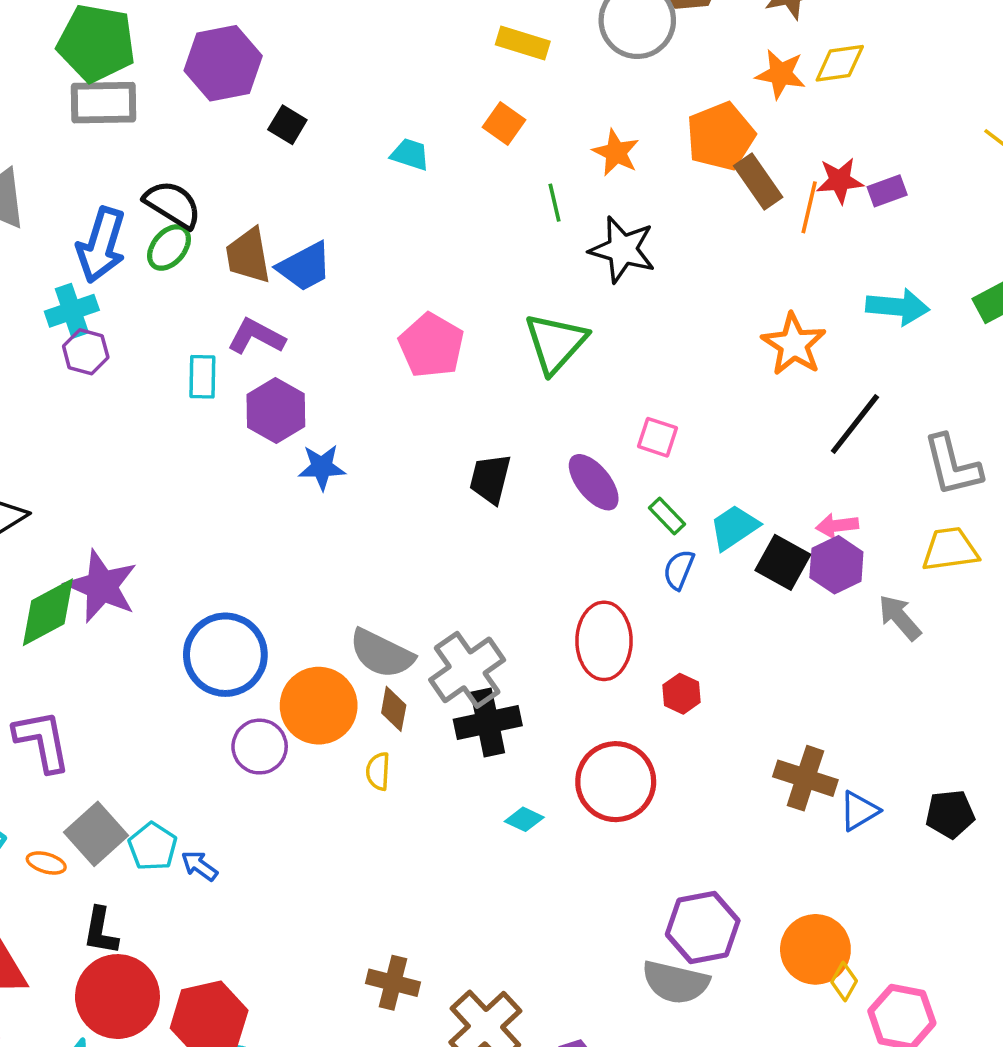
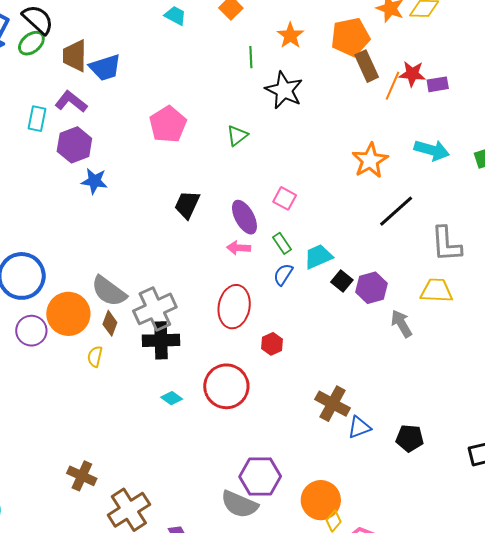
green triangle: (555, 343) -> (237, 136), size x0.6
pink arrow: (837, 526) -> (239, 248), moved
black square: (783, 562) -> (342, 281), size x0.7

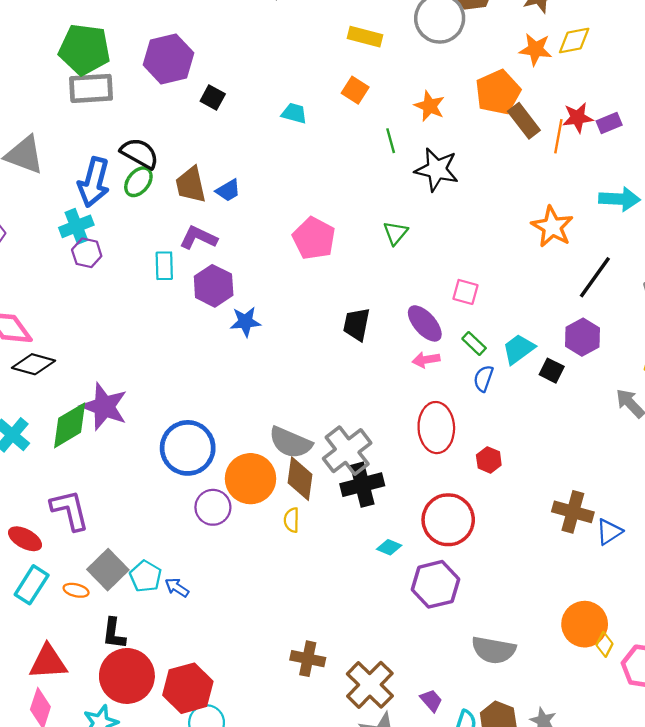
blue trapezoid: (105, 68) -> (228, 190), size x0.7
purple hexagon: (371, 288) -> (583, 337), moved
brown diamond: (110, 323) -> (300, 479), size x1.5
purple hexagon: (260, 476) -> (435, 584), moved

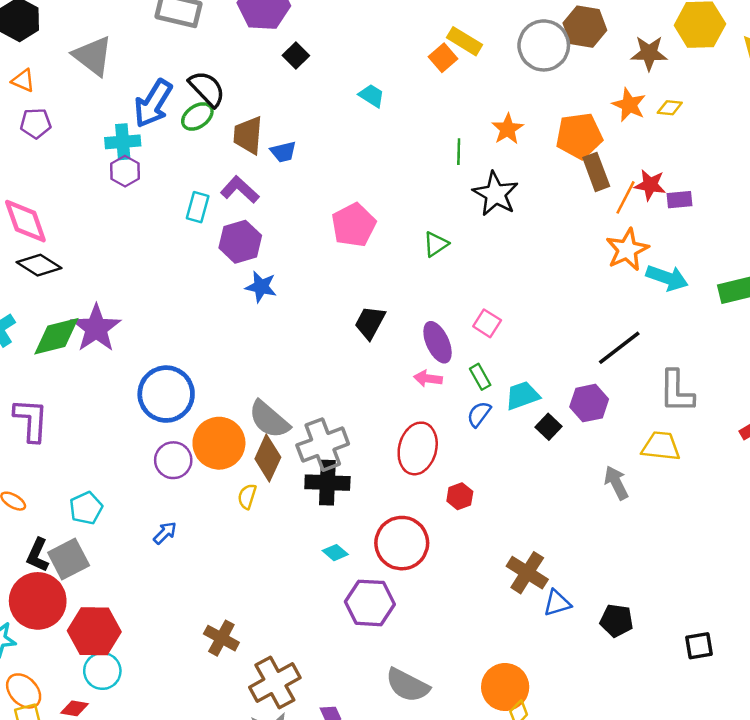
yellow diamond: (574, 41) -> (670, 108), size x0.7
orange square: (355, 90) -> (443, 58), moved
orange star: (552, 227) -> (627, 250), moved
gray square: (108, 570) -> (69, 559), moved
blue arrow: (177, 588) -> (165, 533), moved, turned 85

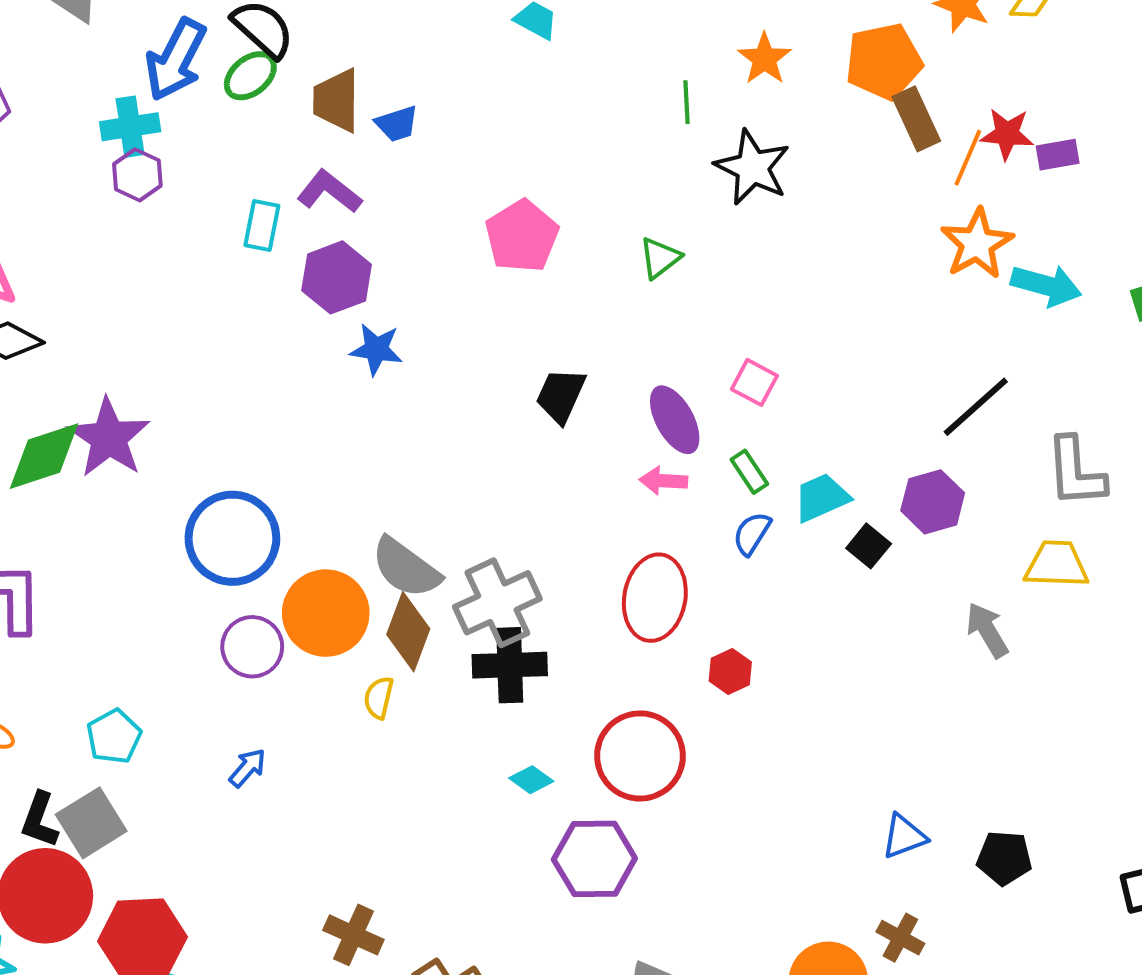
brown cross: (527, 573) -> (900, 938), moved, size x0.7

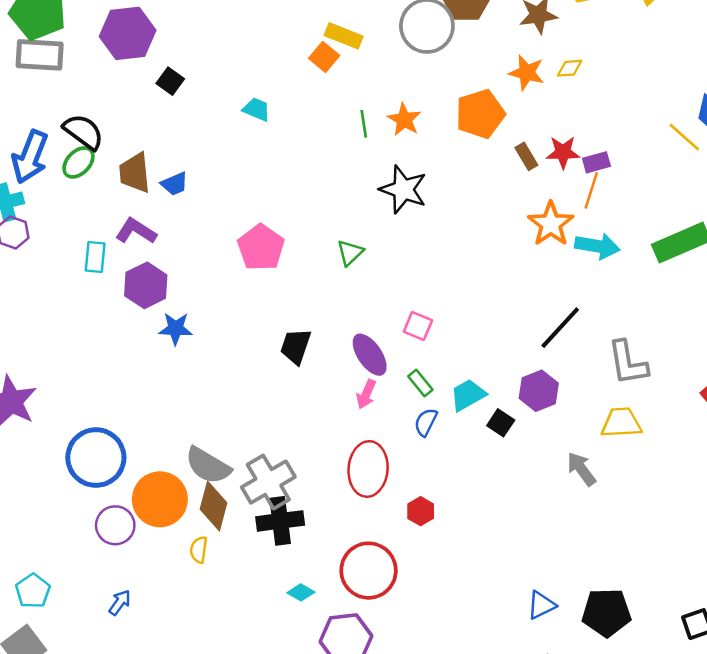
green line: (687, 102) -> (364, 124), moved
brown rectangle: (916, 119) -> (526, 156), moved, size x0.7
orange line: (968, 158) -> (591, 190), moved
pink arrow: (663, 481) -> (366, 394), turned -64
black pentagon: (1004, 858) -> (606, 613), size x1.4

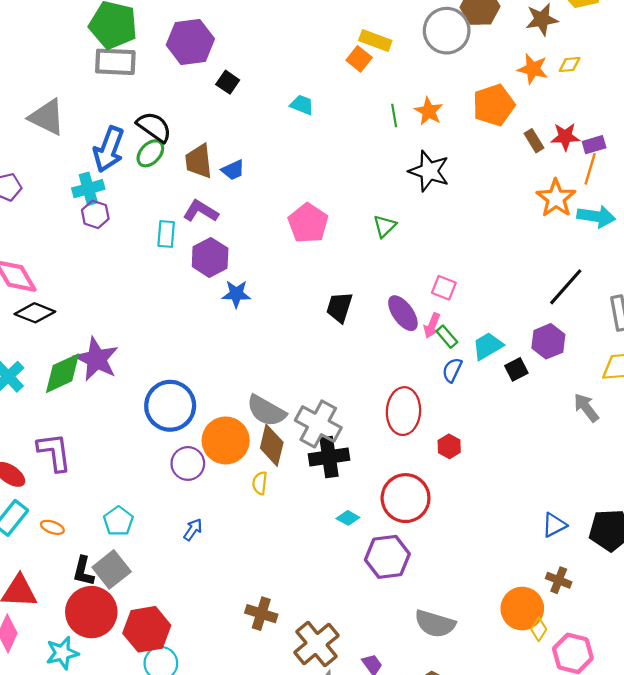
pink arrow: (366, 394) -> (432, 326), moved
black square: (501, 423) -> (516, 369), turned 30
gray cross: (268, 482) -> (318, 424), turned -30

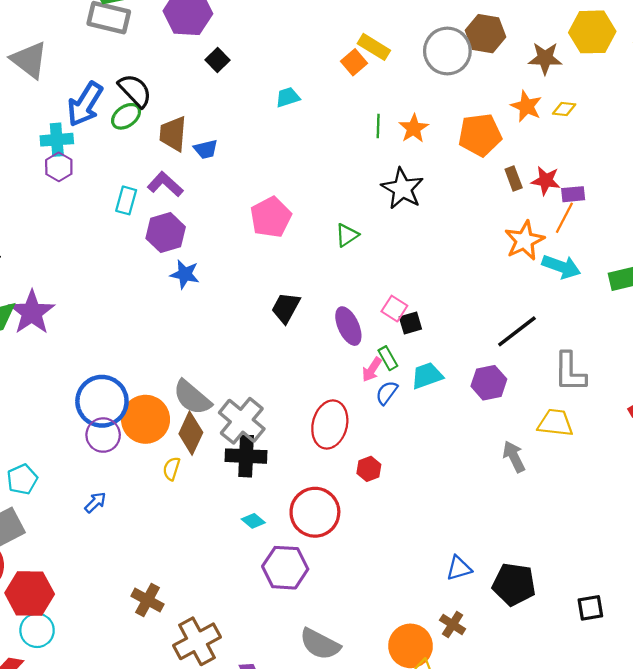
cyan trapezoid: (302, 105) -> (288, 97), turned -50
pink arrow: (432, 326) -> (372, 370), moved
black square: (516, 369) -> (410, 323), moved
blue circle: (170, 406) -> (102, 401), moved

